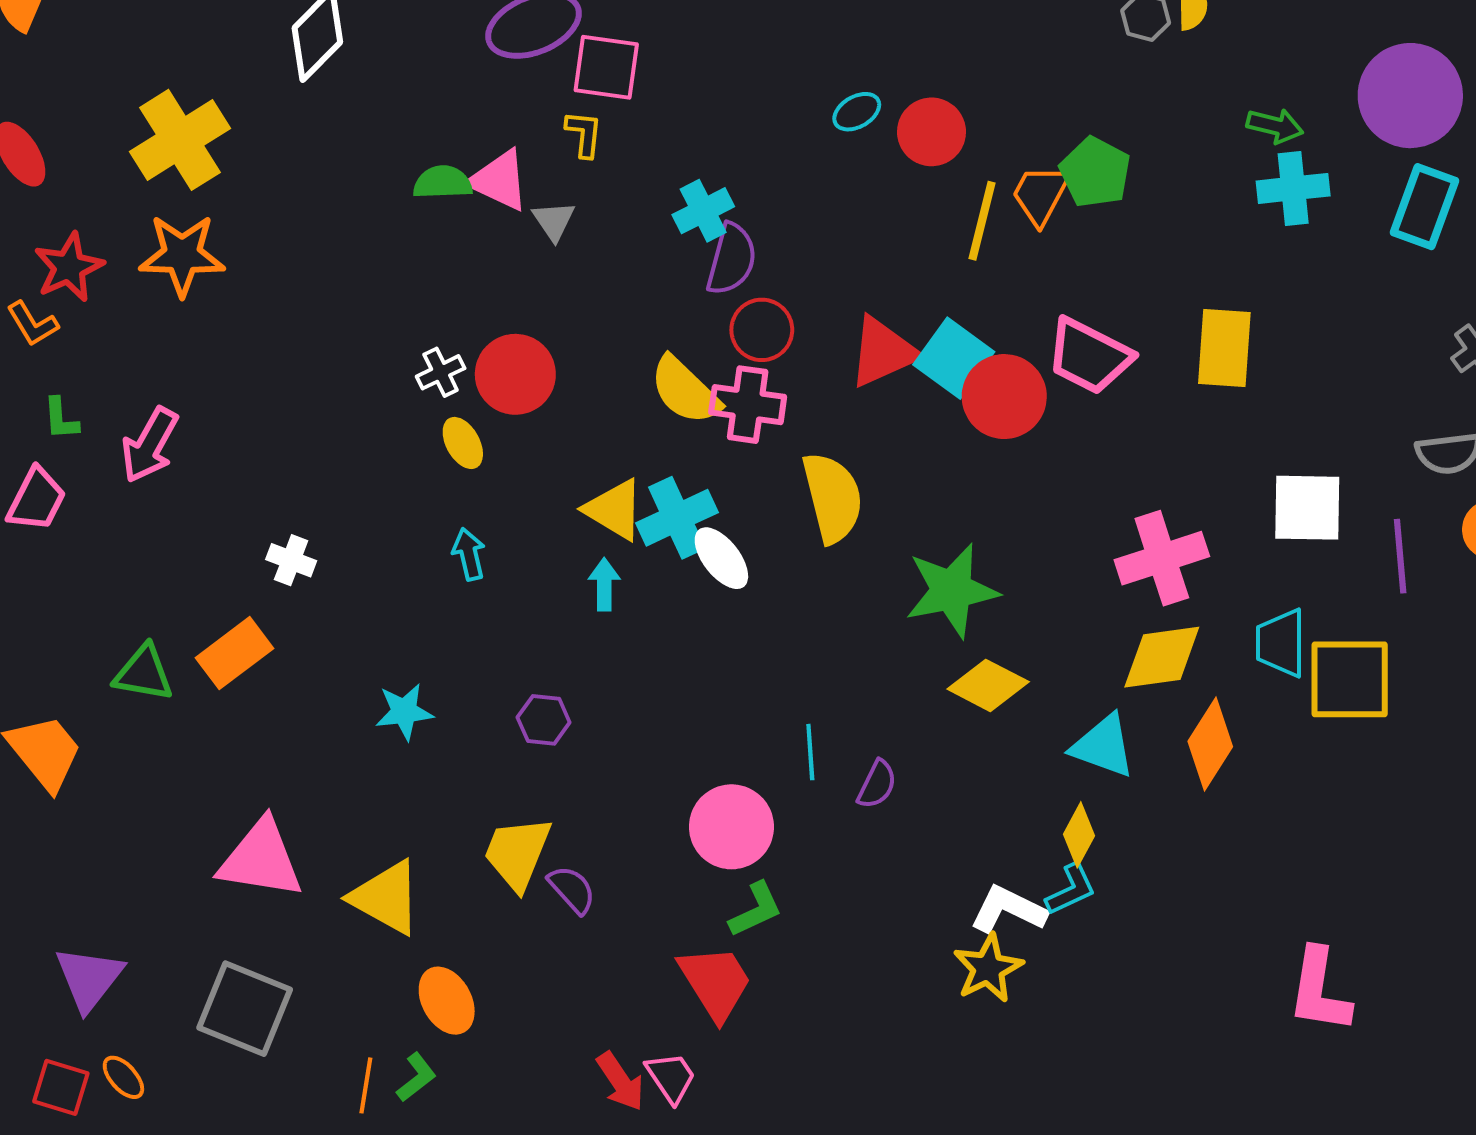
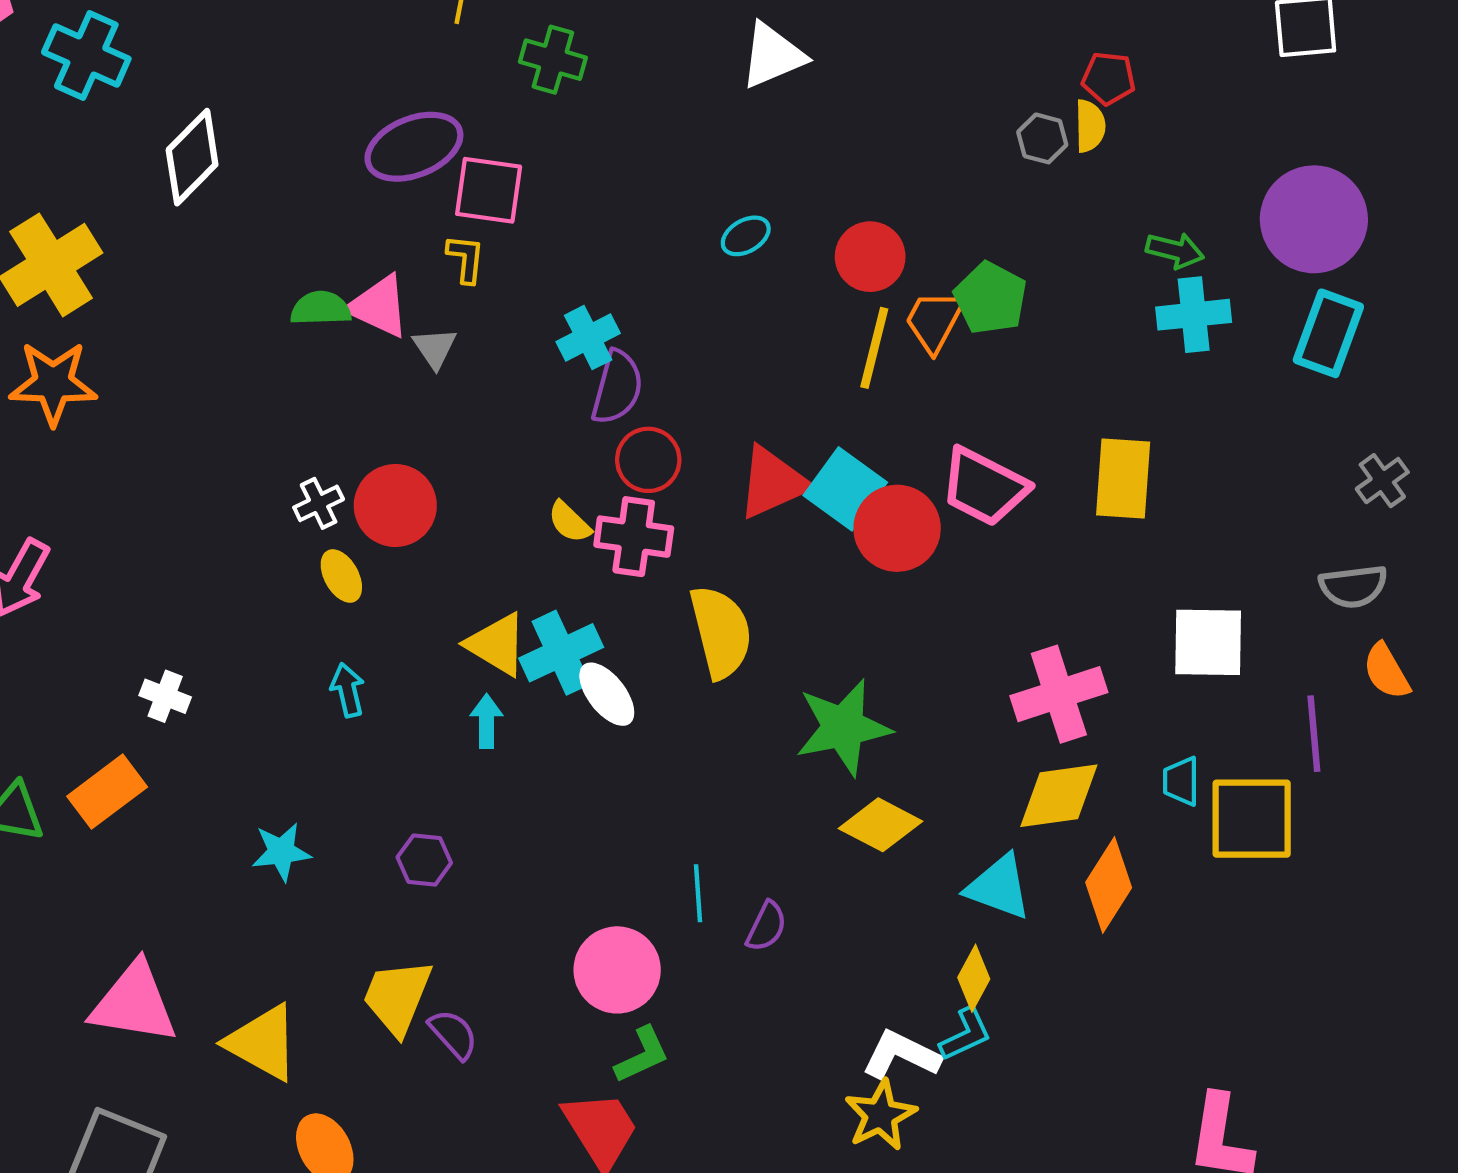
red circle: (931, 132) -> (870, 257), moved
yellow semicircle: (685, 390) -> (569, 522), size x0.6
purple line: (1400, 556) -> (1314, 734), moved
cyan trapezoid: (1281, 643) -> (1181, 781), size x0.7

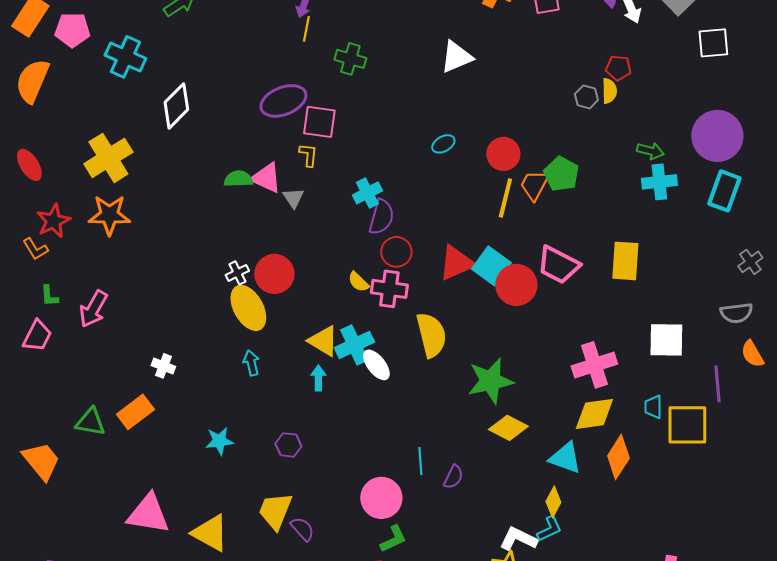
yellow ellipse: (341, 576) -> (248, 308), size x1.8

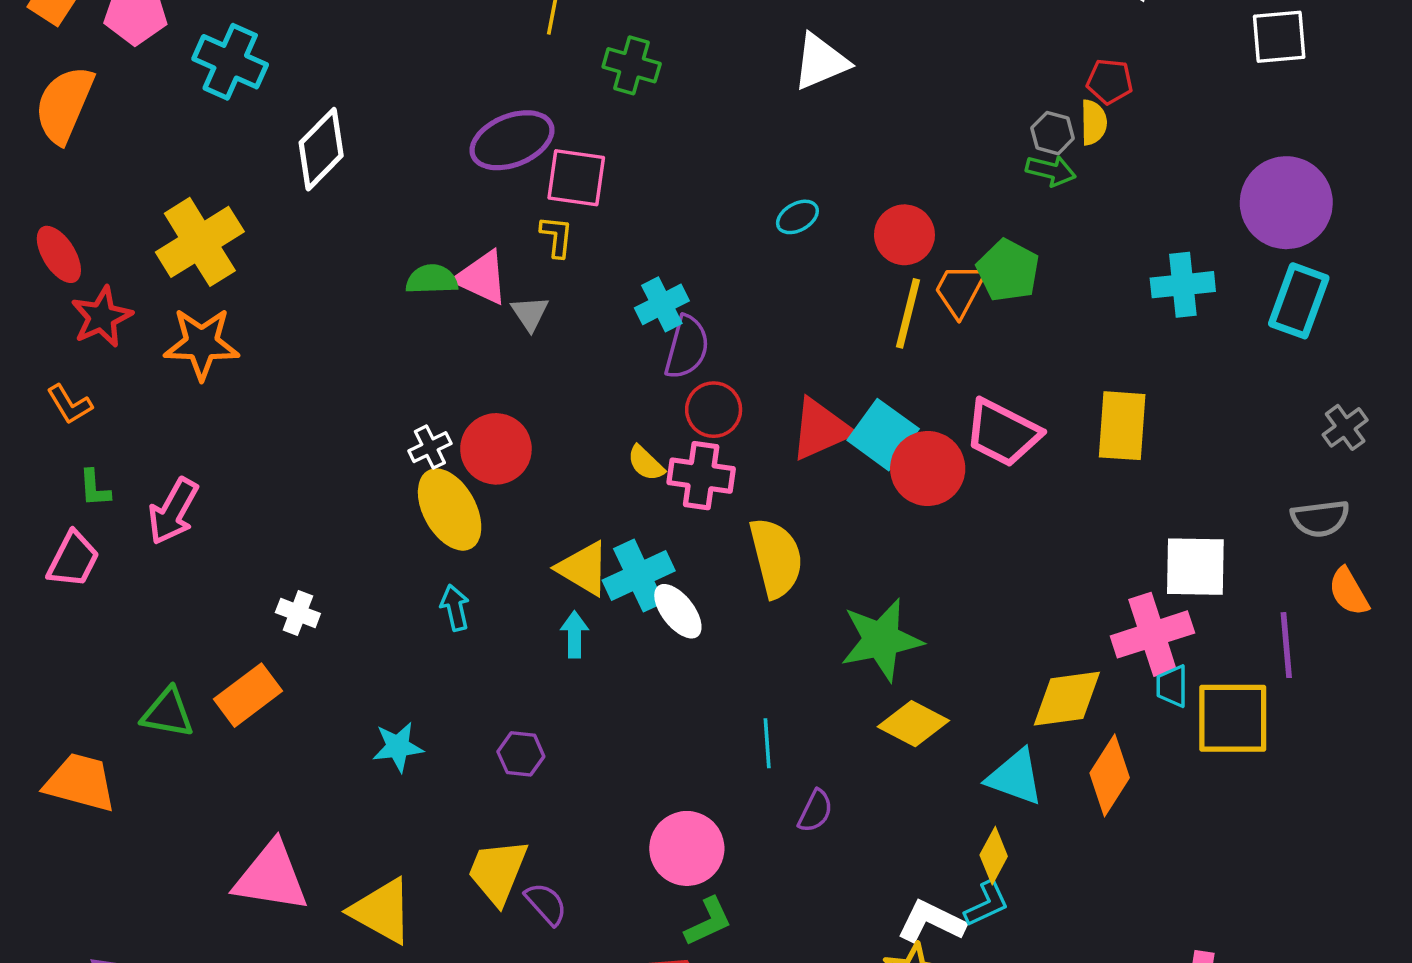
green arrow: (650, 151) -> (1051, 171), moved
red star: (53, 221) -> (102, 317), moved
pink cross: (594, 365) -> (1152, 634), moved
orange trapezoid: (41, 461) -> (80, 782), turned -36
cyan line: (420, 461) -> (767, 743), moved

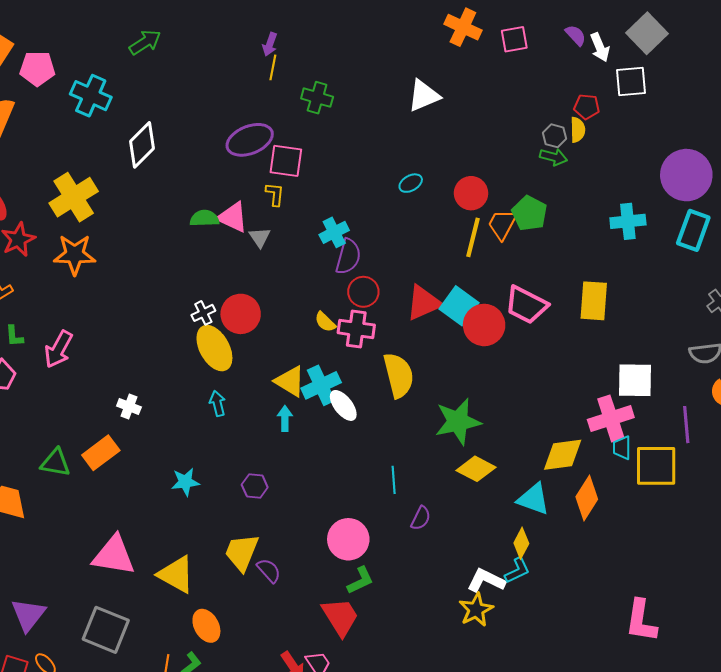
white square: (1279, 37) -> (631, 81), moved

